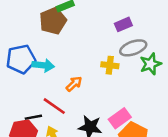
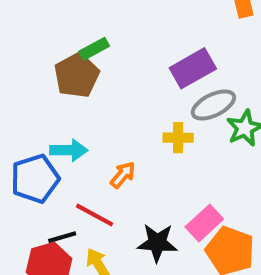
purple rectangle: (123, 24) -> (193, 68), size x1.5
blue pentagon: (21, 59) -> (35, 179), moved

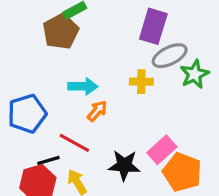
purple rectangle: (193, 68) -> (153, 26), turned -44
cyan arrow: (69, 150) -> (83, 86), moved

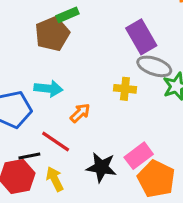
purple rectangle: (153, 26) -> (141, 37), turned -52
gray ellipse: (170, 56) -> (154, 66), turned 40
cyan arrow: (83, 86) -> (48, 89), moved

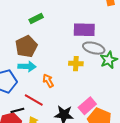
brown pentagon: (52, 34) -> (26, 46), moved
purple rectangle: (141, 37) -> (84, 30), turned -55
orange arrow: (80, 113) -> (48, 81), turned -72

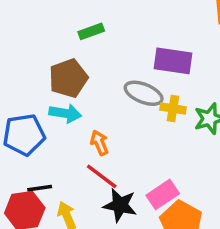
gray ellipse: (94, 48) -> (144, 93), moved
yellow cross: (76, 64) -> (173, 108), moved
red line: (34, 100) -> (102, 176), moved

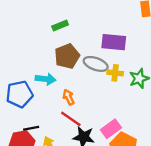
brown pentagon: (68, 78) -> (67, 56), moved

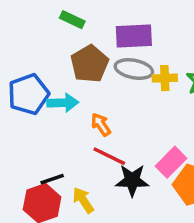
green rectangle: (60, 25) -> (72, 20), turned 56
purple rectangle: (114, 42) -> (134, 36), moved
blue pentagon: (19, 94) -> (28, 94), moved

